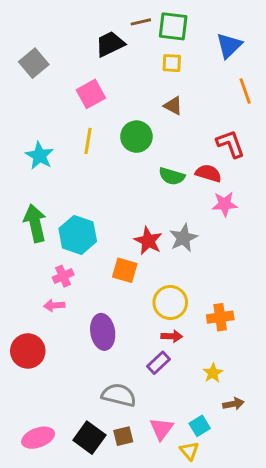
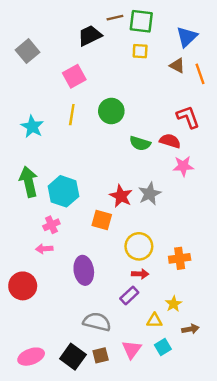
brown triangle: (173, 106) -> (177, 65), moved
yellow triangle: (189, 451) -> (154, 321), moved, turned -49

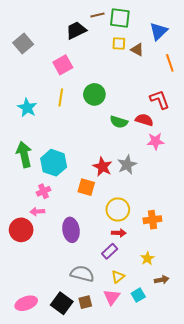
brown triangle: (177, 65) -> (137, 50), moved
red circle: (23, 286) -> (21, 230), moved
yellow triangle: (154, 321) -> (118, 277), moved, turned -40

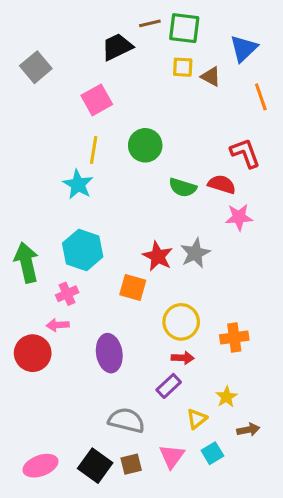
cyan star: (27, 108) -> (78, 184), moved
green arrow: (24, 155) -> (26, 263), moved
yellow triangle: (118, 277) -> (197, 419), moved

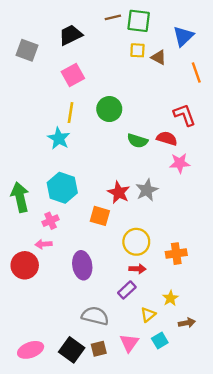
black trapezoid: (117, 47) -> (70, 35), moved
gray square: (36, 67) -> (27, 50), turned -30

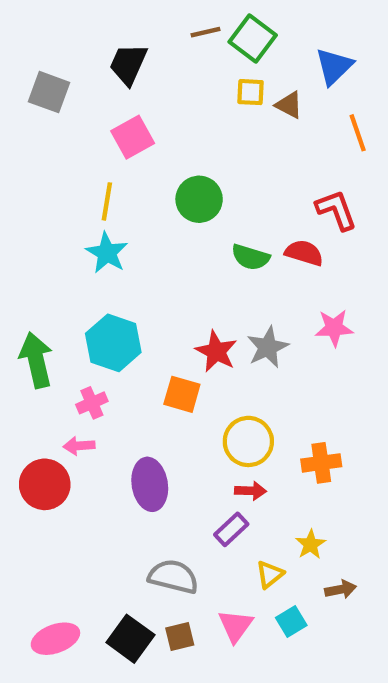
green square: (139, 21) -> (253, 38), turned 30
black trapezoid: (70, 35) -> (128, 64), turned -40
yellow line: (70, 113) -> (107, 201), moved
pink star: (180, 163) -> (334, 328), moved

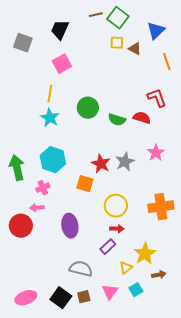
green circle: (199, 199) -> (88, 108), moved
pink star: (334, 328) -> (156, 153), turned -30
orange cross: (321, 463) -> (161, 207), moved, size x1.4
yellow star: (311, 544) -> (145, 254), size x1.6

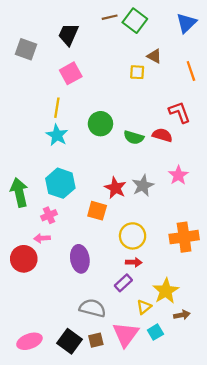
blue triangle: (156, 31) -> (186, 23), moved
yellow square: (117, 43) -> (137, 72), moved
pink triangle: (110, 292) -> (126, 334), size x1.4

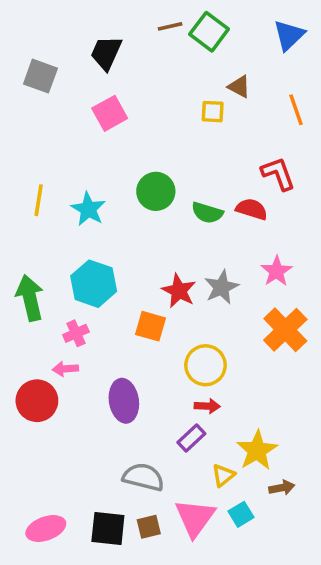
yellow line: (57, 108) -> (39, 200), moved
orange cross: (184, 237) -> (285, 330), moved, turned -36
black square: (70, 341) -> (108, 528), turned -30

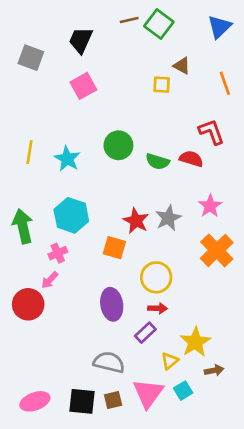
pink arrow: (65, 369) -> (50, 280), turned -42
purple ellipse: (124, 401) -> (112, 304), moved

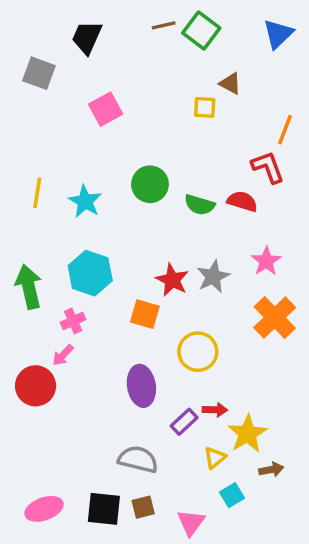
black trapezoid: (81, 40) -> (87, 37), moved
orange line: (225, 83) -> (285, 130), moved, turned 40
red arrow: (158, 308) -> (215, 410), moved
pink triangle: (148, 393) -> (191, 523), moved, size x0.7

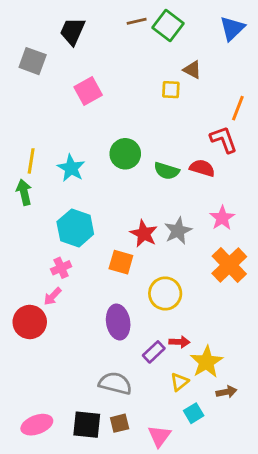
green arrow: (29, 287) -> (24, 192), moved, size x0.7

